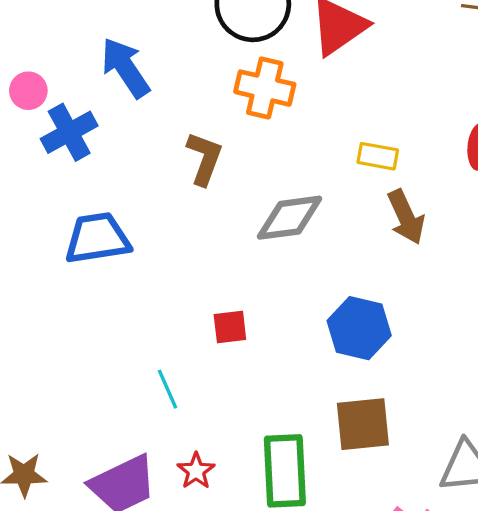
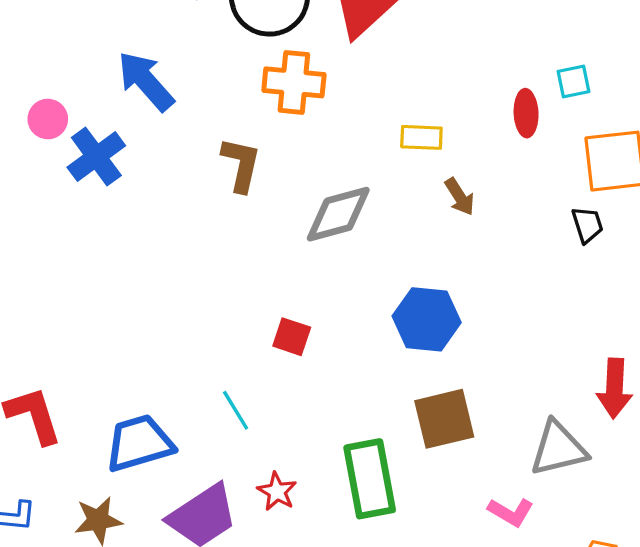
brown arrow: (406, 217) -> (460, 197), size x0.7
blue trapezoid: (97, 238) -> (139, 443), moved
red square: (230, 327) -> (292, 337), turned 33

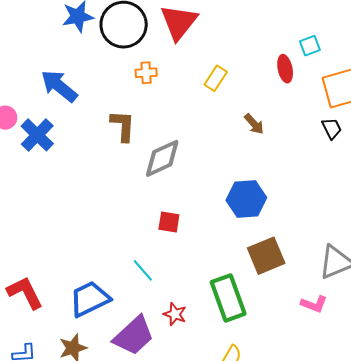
orange cross: (294, 82) -> (146, 73), size x0.6
yellow rectangle: (421, 137) -> (216, 78), moved, turned -50
gray diamond: (338, 214) -> (162, 158), moved

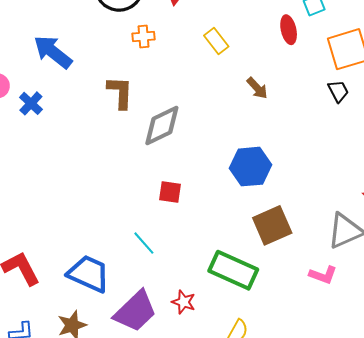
yellow rectangle: (216, 78) -> (216, 41), turned -70
blue cross: (37, 135) -> (31, 103), size x0.7
green rectangle: (228, 298) -> (233, 270), turned -45
blue trapezoid: (90, 299) -> (89, 274), turned 51
red star: (175, 314) -> (184, 302), moved

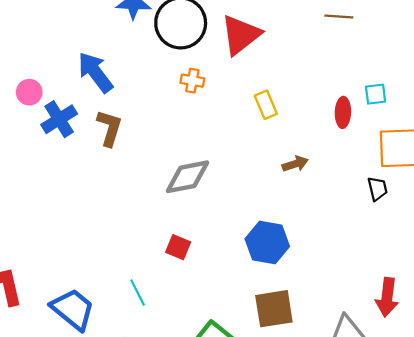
brown arrow: (257, 88) -> (295, 164), turned -80
brown L-shape: (120, 92) -> (109, 128), moved
blue cross: (31, 103) -> (59, 119), size x1.4

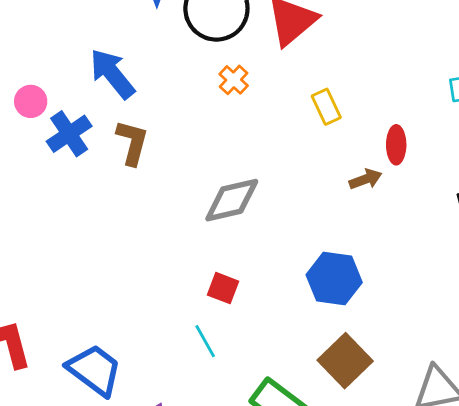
orange cross: (192, 81) -> (234, 80), turned 35
red ellipse: (343, 112) -> (396, 145), moved
cyan line: (138, 293) -> (205, 341), moved
brown square: (274, 309) -> (345, 361), turned -33

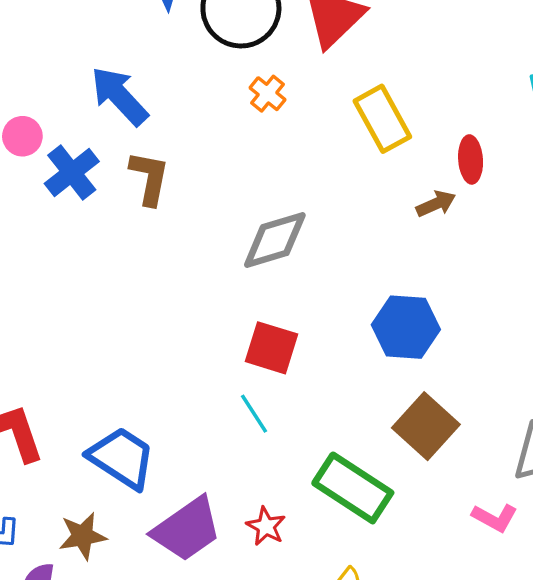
yellow rectangle: (326, 107) -> (382, 119), size x1.5
red square: (223, 288) -> (271, 348), size x1.4

